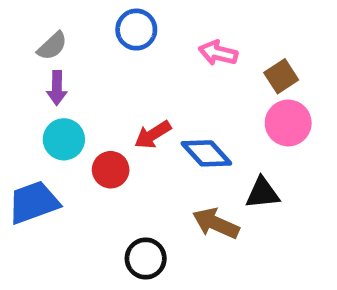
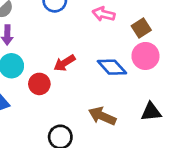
blue diamond: (206, 153) -> (112, 67), moved
black triangle: (262, 193) -> (151, 112), moved

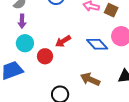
brown square: (141, 28) -> (111, 10), moved, turned -32

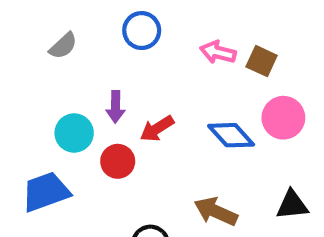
purple arrow: (22, 21) -> (116, 107), moved

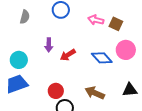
gray semicircle: (63, 46) -> (25, 17), turned -32
cyan circle: (74, 133) -> (19, 60), moved
red circle: (118, 161) -> (56, 91), moved

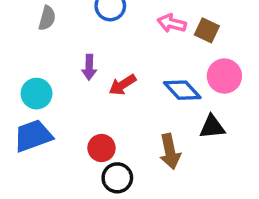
black triangle: (130, 90) -> (212, 127), moved
brown arrow: (95, 93) -> (170, 152), turned -126

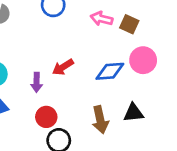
purple arrow: (89, 67) -> (37, 82), moved
blue diamond: (182, 90) -> (110, 71), turned -52
black triangle: (212, 127) -> (133, 113), moved

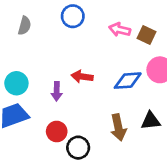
red arrow: (63, 67) -> (82, 77), turned 40
red circle: (46, 117) -> (57, 132), moved

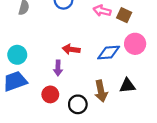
purple arrow: (57, 91) -> (58, 68), moved
black circle: (78, 148) -> (78, 104), moved

